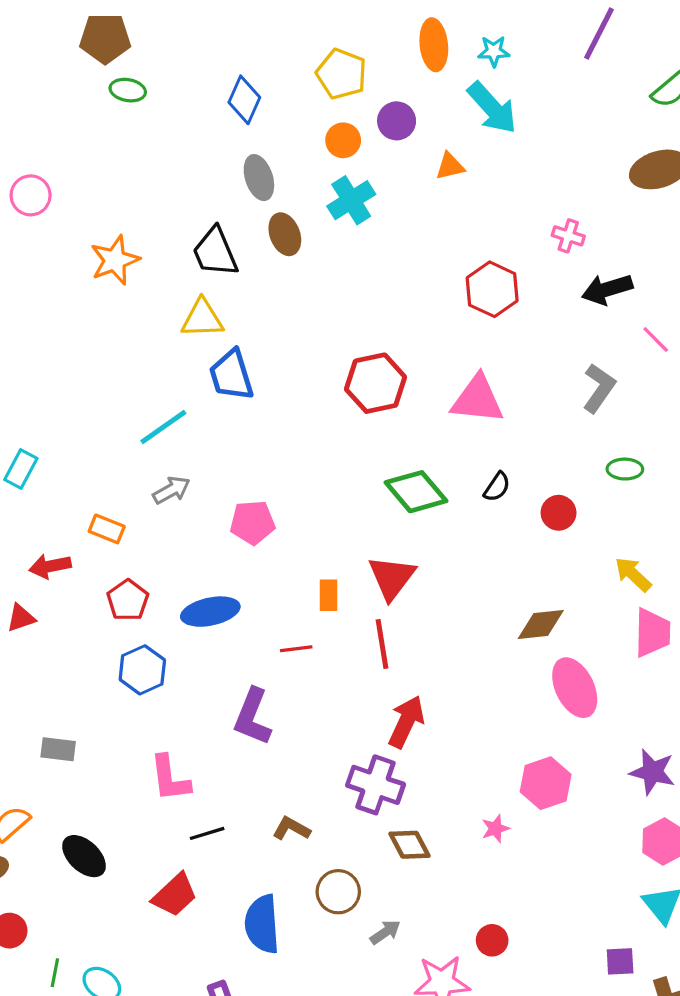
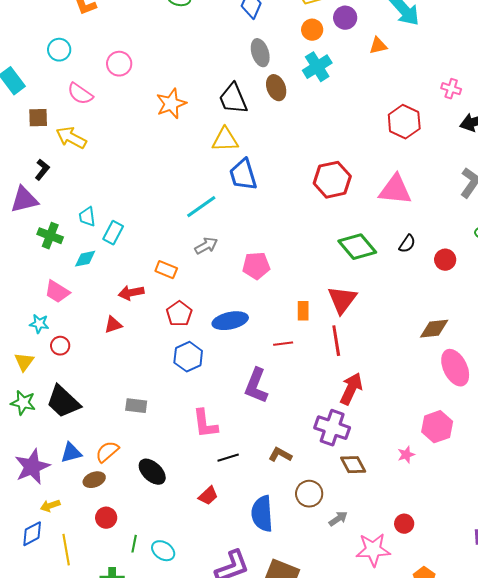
red trapezoid: (175, 895) -> (208, 496), size x0.7

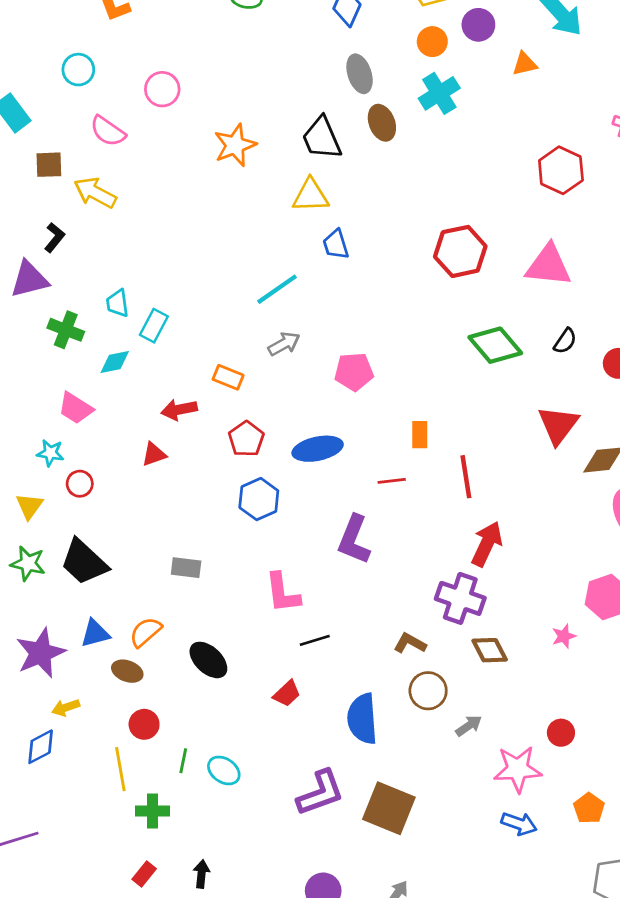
blue trapezoid: (243, 175) -> (336, 244), size x0.7
red triangle: (342, 300) -> (558, 425), moved
brown L-shape: (280, 455) -> (410, 643), moved
brown ellipse: (94, 480) -> (127, 671), turned 40
yellow line: (66, 550) -> (120, 769), moved

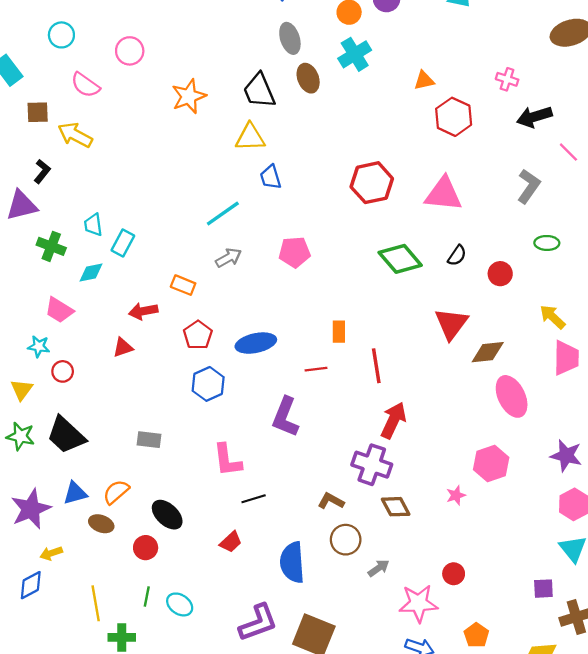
orange triangle: (525, 64) -> (424, 80), moved
pink pentagon: (354, 372) -> (294, 252), moved
red circle: (144, 724) -> (146, 548), moved

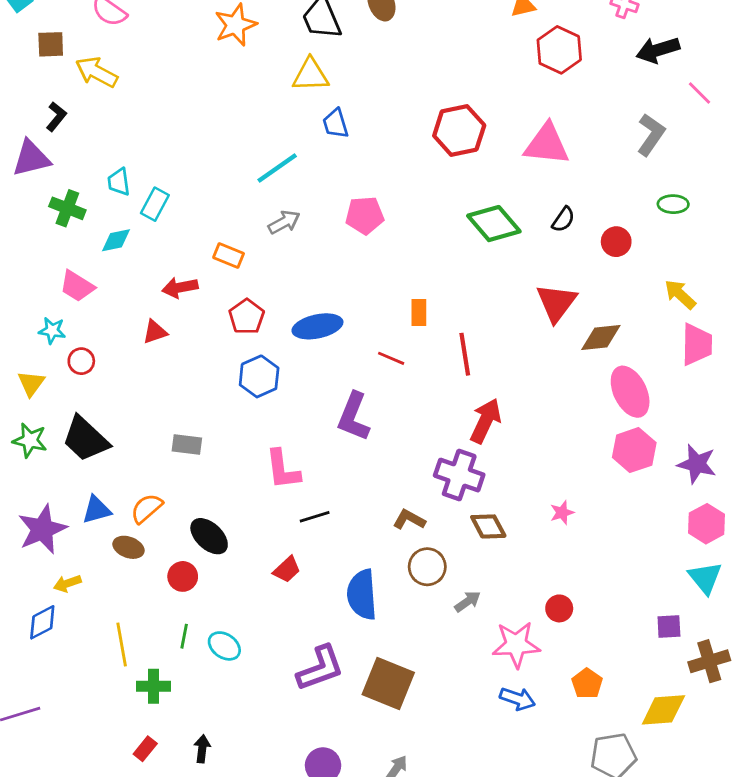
red line: (316, 369) -> (391, 358), turned 30
pink hexagon: (491, 464) -> (634, 450), moved

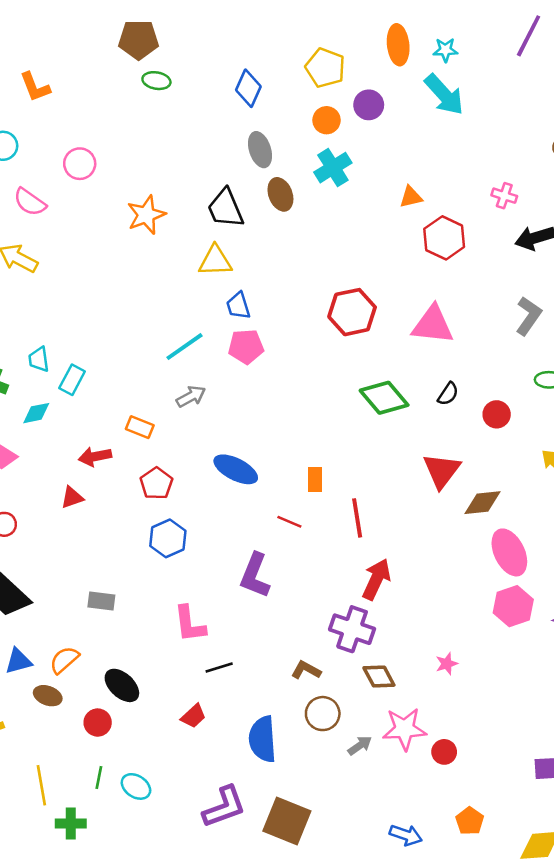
pink pentagon: (365, 215) -> (246, 347), moved
blue ellipse: (317, 326) -> (236, 469), moved, turned 39
pink star: (516, 645) -> (405, 729), moved

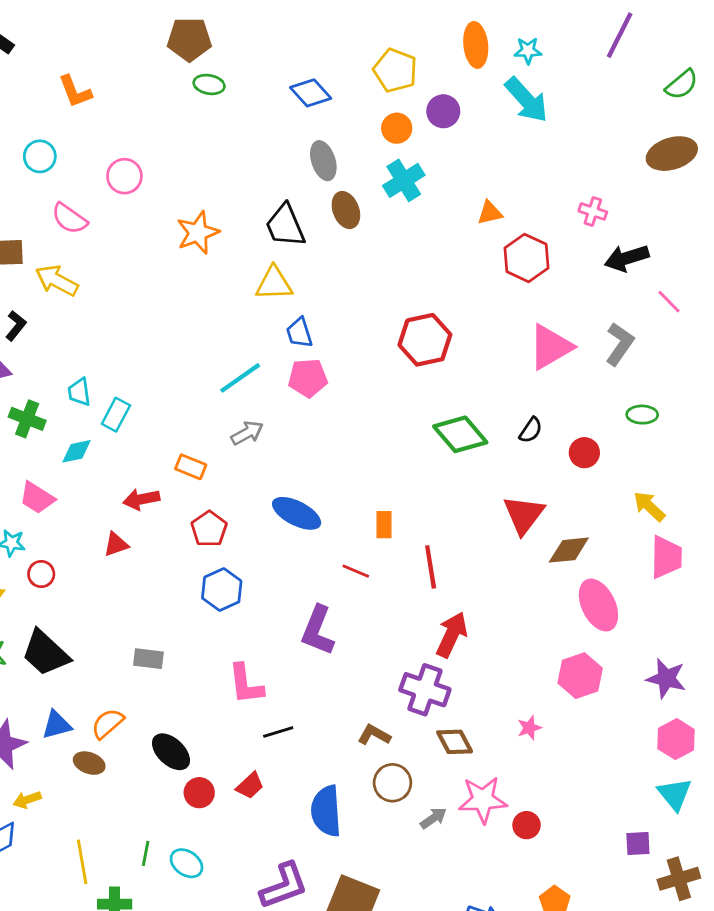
blue diamond: (248, 88) -> (311, 93), turned -66
pink triangle: (433, 325) -> (550, 347), moved, turned -36
pink hexagon: (513, 606) -> (580, 676), moved
red circle: (98, 723) -> (199, 793), moved

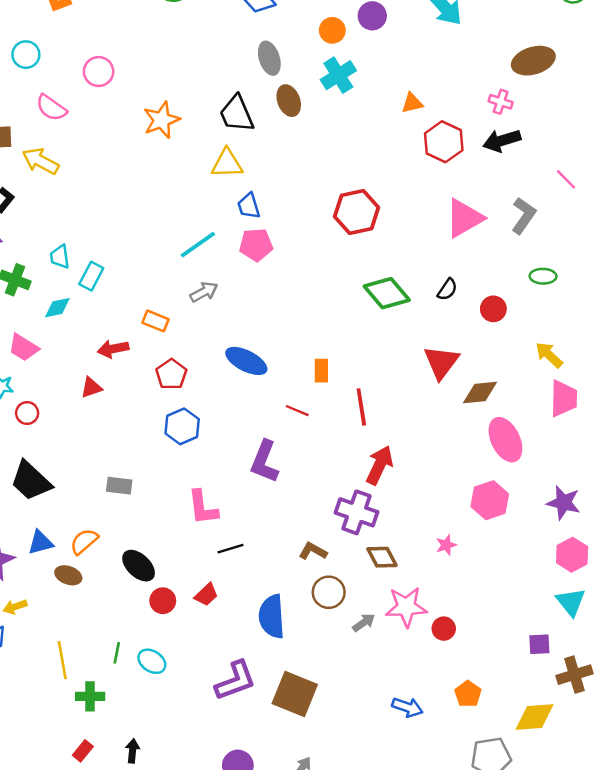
brown ellipse: (672, 154) -> (533, 61), moved
black arrow: (627, 258) -> (502, 141), moved

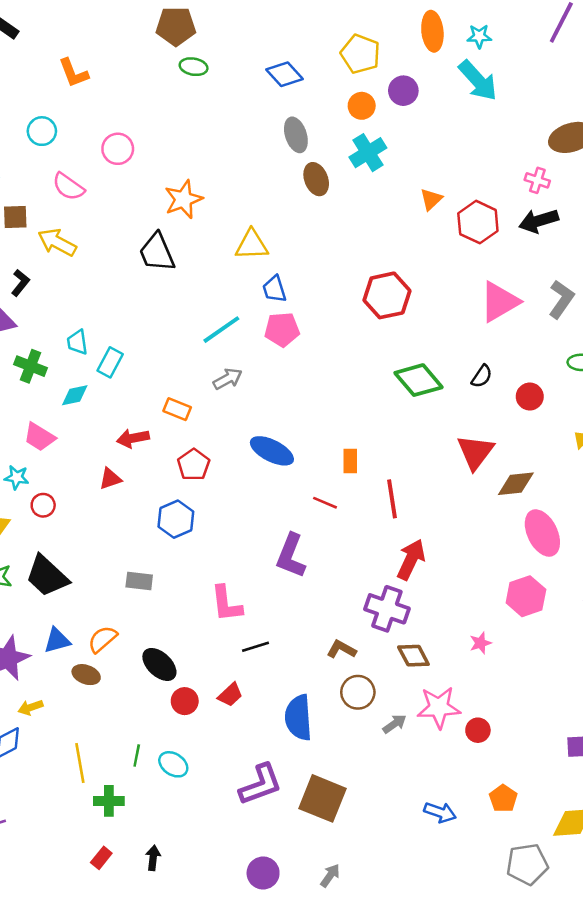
orange triangle: (412, 103) -> (431, 199), moved, turned -30
black trapezoid: (237, 114) -> (157, 252), moved
blue hexagon: (182, 426) -> (176, 519), moved

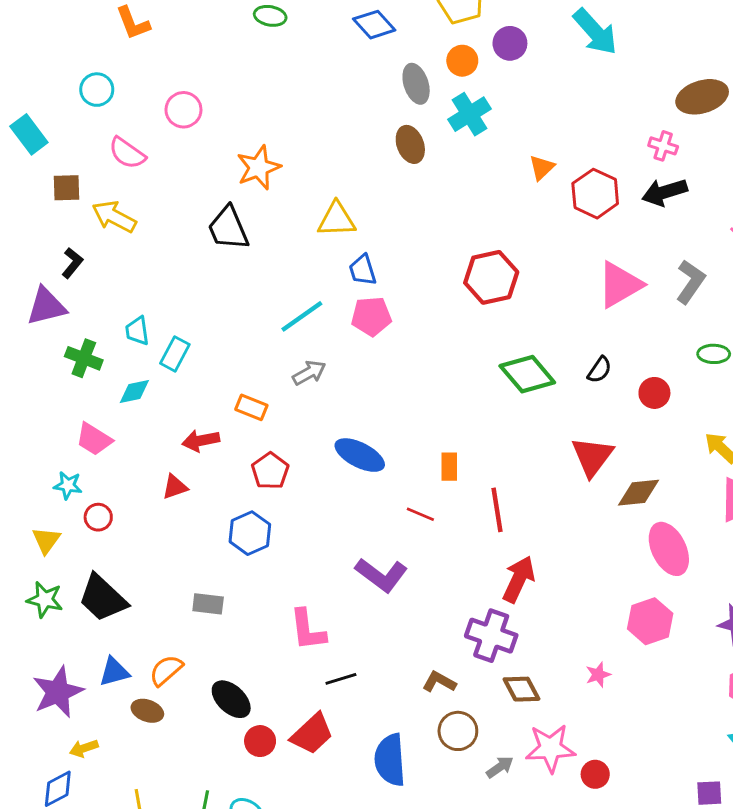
gray ellipse: (296, 135) -> (416, 84), moved
purple L-shape: (291, 556) -> (381, 575), turned -75
red trapezoid: (230, 695) -> (312, 734), size x1.5

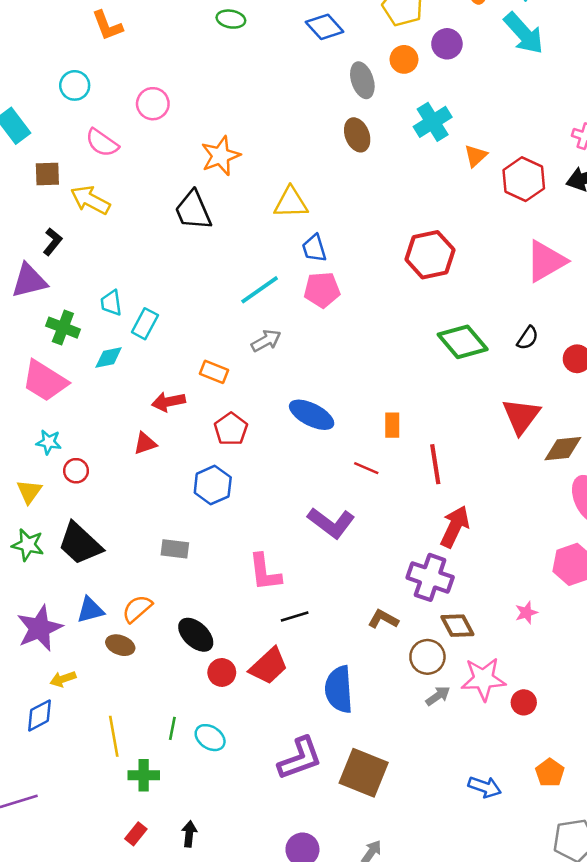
cyan cross: (469, 114) -> (433, 122), moved
pink trapezoid: (94, 439) -> (45, 381), moved, size x1.4
brown circle: (458, 731) -> (427, 657), moved

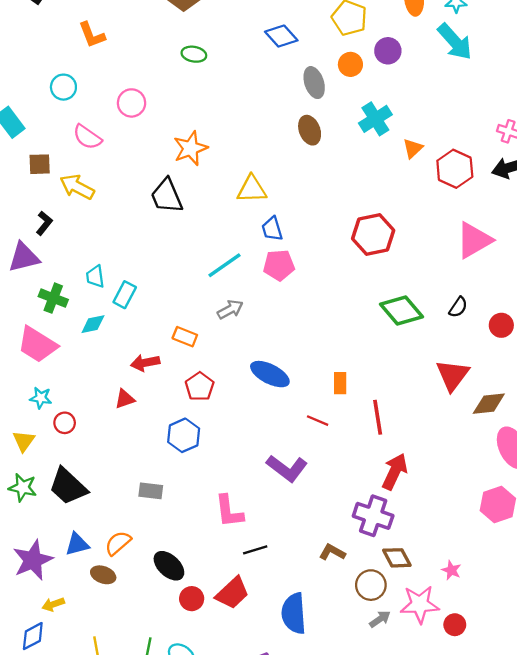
green ellipse: (231, 19) -> (194, 54), moved
pink star: (526, 613) -> (451, 570), moved, turned -30

